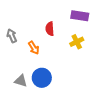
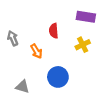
blue circle: (42, 78) -> (58, 77), moved

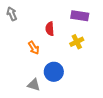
gray arrow: (13, 38) -> (12, 14), moved
gray triangle: (22, 87) -> (34, 85), moved

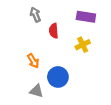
gray arrow: (12, 14) -> (35, 15), moved
orange arrow: (34, 48) -> (33, 61), moved

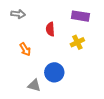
gray arrow: (35, 15) -> (18, 14), moved, turned 120
orange arrow: (33, 61) -> (25, 49), moved

